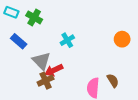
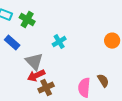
red arrow: (54, 70) -> (36, 76), moved
brown cross: (46, 81) -> (46, 88), moved

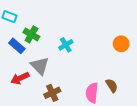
green cross: (27, 20) -> (31, 34), moved
red arrow: (36, 76) -> (20, 78), moved

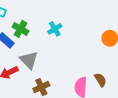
cyan cross: (66, 45) -> (55, 29), moved

